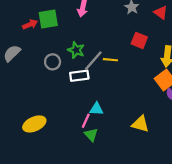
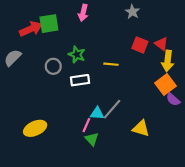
red triangle: (161, 13) -> (161, 44), moved
red arrow: (30, 24) -> (31, 29), size x1.5
gray line: (93, 61) -> (112, 109), moved

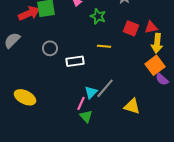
red triangle: (161, 44) -> (151, 27), turned -48
green star: (77, 55) -> (98, 16), moved
cyan triangle: (97, 113) -> (91, 92), turned -48
yellow ellipse: (35, 128) -> (25, 97), moved, turned 50

